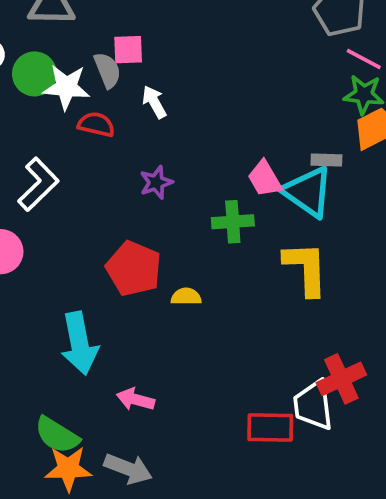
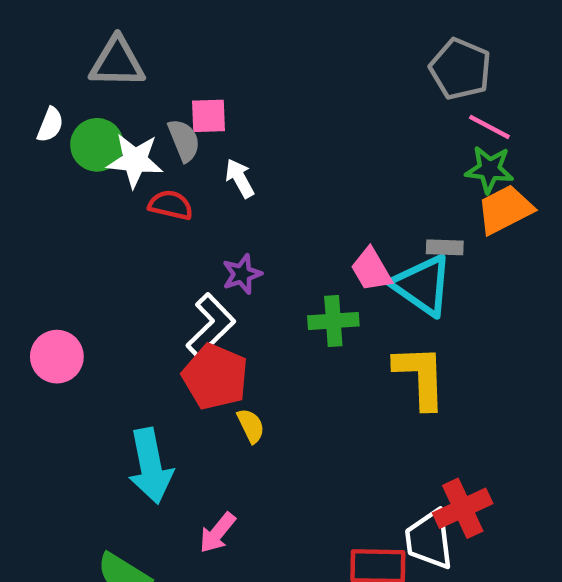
white L-shape: (38, 184) -> (211, 325), moved
yellow semicircle: (186, 297) -> (251, 426), moved, turned 64
pink arrow: (136, 399) -> (217, 533), turned -66

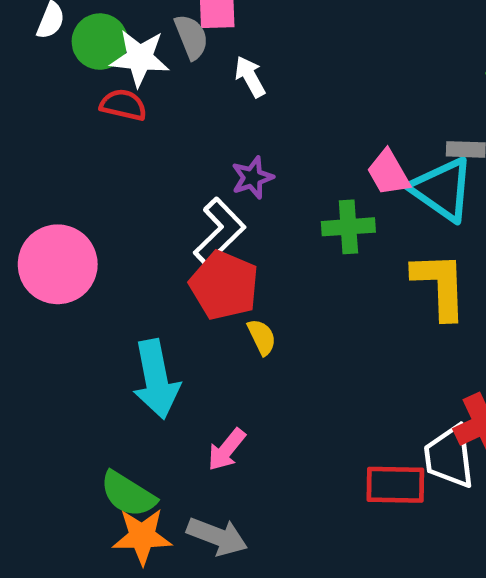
red semicircle: (171, 205) -> (123, 105), moved
pink circle: (57, 357) -> (58, 264), size x1.4

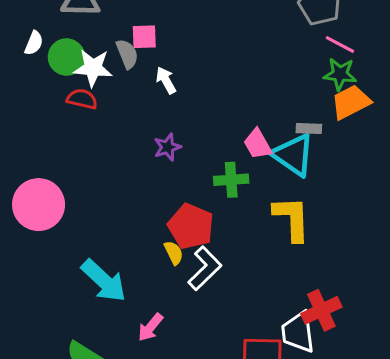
white L-shape: (219, 231) -> (205, 268), moved
red pentagon: (224, 285) -> (191, 226), moved
cyan arrow: (156, 379) -> (104, 281), turned -36

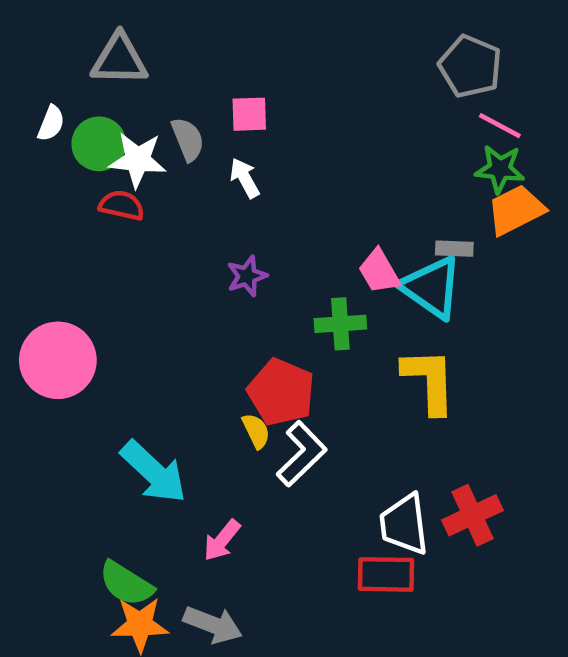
pink square: (144, 37) -> (249, 114), moved
white trapezoid: (298, 332) -> (404, 524), moved

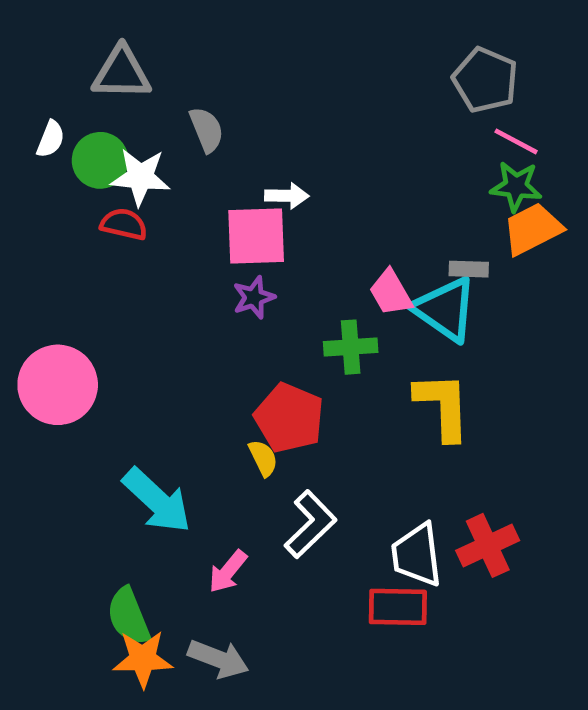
pink square: (249, 114) -> (256, 236), moved, size x1.6
gray semicircle: (188, 139) -> (207, 130), moved
white arrow: (245, 178) -> (287, 196), moved, turned 120
white L-shape: (302, 454) -> (310, 524), moved
green semicircle: (126, 584) -> (129, 616), turned 36

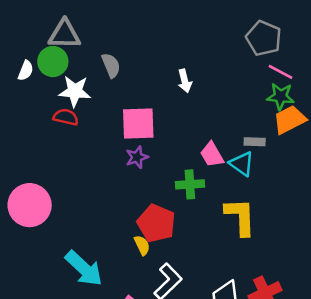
green circle: (100, 160) -> (53, 62), moved
white arrow: (287, 196) -> (185, 81), moved, turned 75
cyan triangle: (445, 309) -> (242, 164), size x0.7

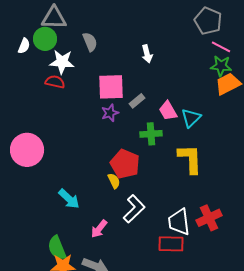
gray rectangle: (255, 142) -> (137, 101), moved, turned -42
cyan triangle: (242, 164) -> (191, 118), turned 40
cyan arrow: (84, 268) -> (69, 199), size x0.7

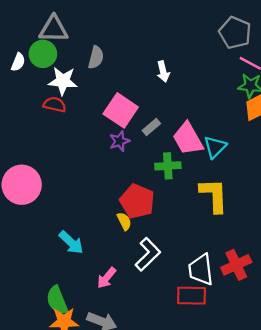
gray semicircle: (90, 42) -> (96, 57), turned 36
pink square: (111, 87) -> (121, 110), turned 36
pink trapezoid: (168, 111) -> (188, 139), size x1.4

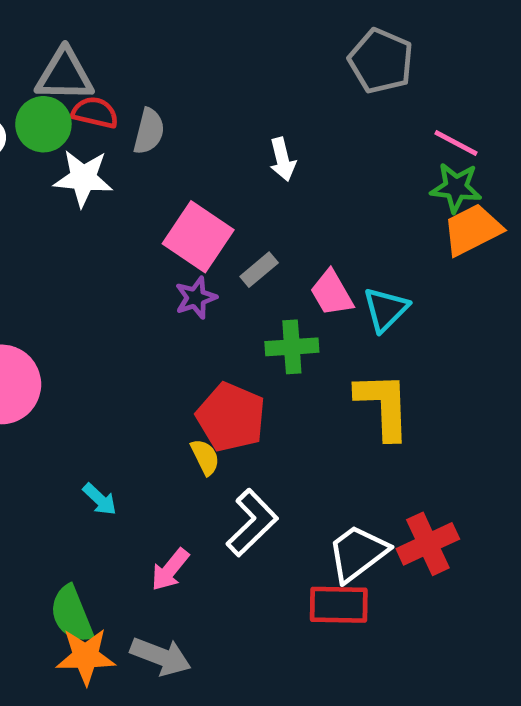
gray pentagon: (235, 33) -> (381, 61), moved
red semicircle: (55, 105) -> (95, 113), moved
pink trapezoid: (188, 139) -> (332, 293), size x0.7
cyan arrow: (71, 243) -> (100, 499), size x0.7
white trapezoid: (201, 270) -> (358, 553), turned 60

